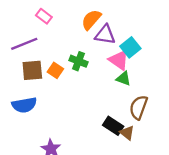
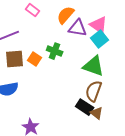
pink rectangle: (44, 16) -> (33, 10), moved
pink triangle: (119, 60) -> (99, 25), moved
green triangle: (124, 78) -> (94, 66), size x1.6
brown semicircle: (139, 107) -> (94, 91), moved

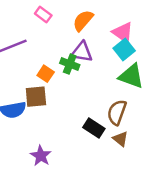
purple triangle: (78, 28) -> (82, 52), moved
brown square: (15, 59) -> (36, 97), moved
green triangle: (94, 66) -> (131, 76), moved
black rectangle: (85, 107) -> (94, 128), moved

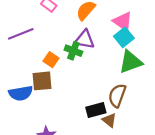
green triangle: (131, 76) -> (131, 62), turned -40
black rectangle: (94, 128) -> (96, 110), turned -48
brown triangle: (120, 139) -> (109, 120), moved

